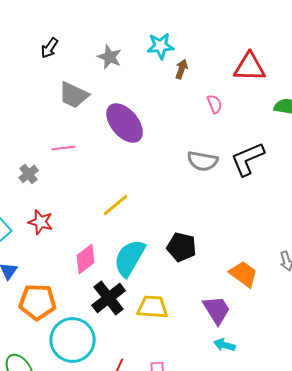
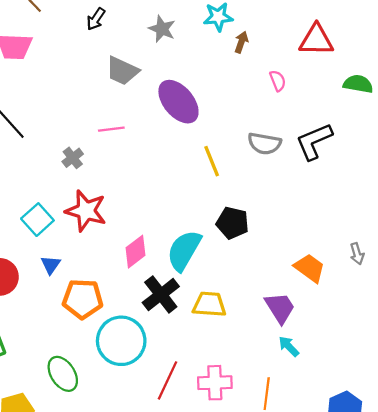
yellow line: (116, 205) -> (212, 161), moved, turned -72
red star: (41, 222) -> (86, 211), size x1.5
black pentagon: (182, 247) -> (232, 223), moved
cyan arrow: (225, 345) -> (289, 346), turned 30

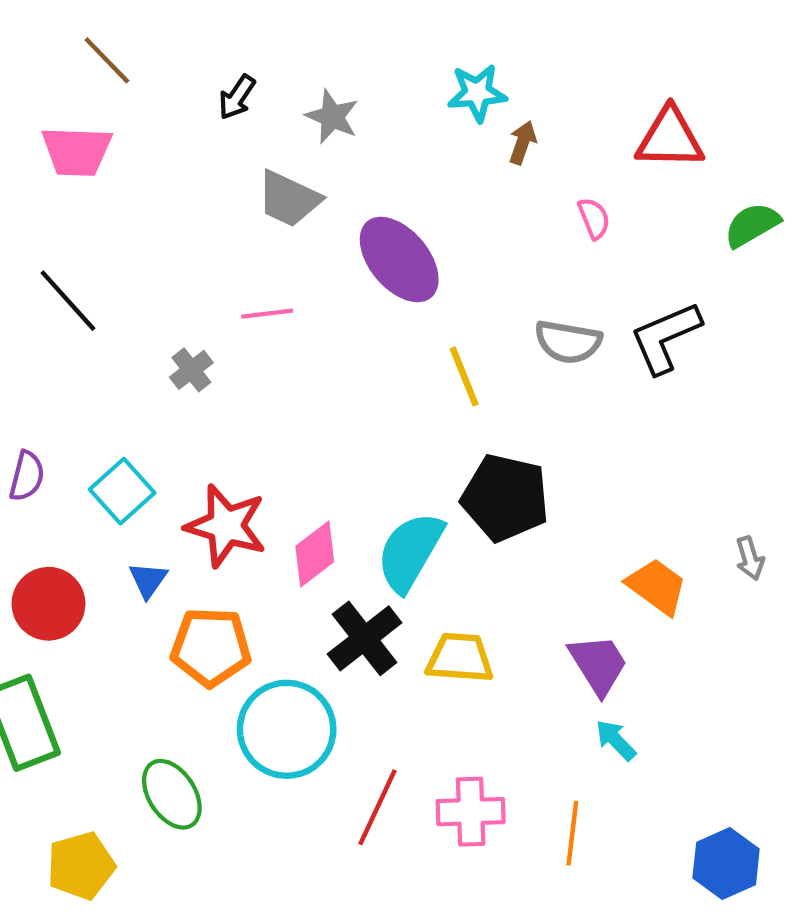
gray star: (162, 29) -> (332, 117), moved
green semicircle: (358, 84) -> (752, 225), turned -40
red star: (86, 211) -> (226, 526), moved
black pentagon: (232, 223) -> (505, 498), size x1.4

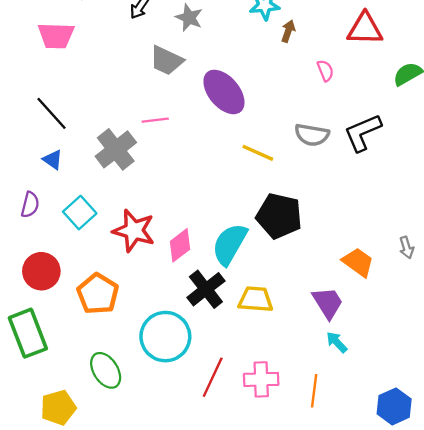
gray cross: (191, 370) -> (116, 149), size x1.8
yellow line: (464, 376) -> (258, 153), turned -44
blue triangle: (148, 580) -> (53, 160), moved, turned -30
orange pentagon: (211, 647) -> (98, 294), moved, turned 30

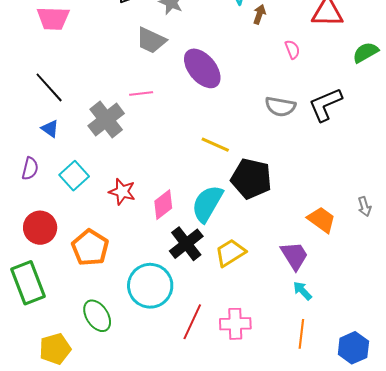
yellow line: (258, 153) -> (215, 145), moved
red star: (134, 231) -> (122, 192), size x0.7
yellow trapezoid: (256, 299) -> (230, 253), turned -36
orange line: (314, 391) -> (301, 334), moved

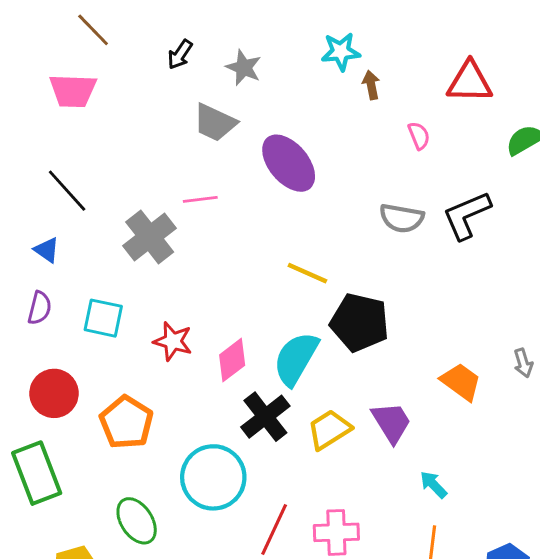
brown arrow: (259, 14) -> (371, 85), turned -30
blue triangle: (50, 129) -> (47, 250), moved
cyan square: (74, 176) -> (103, 318), turned -36
purple trapezoid: (294, 256) -> (391, 422), moved

